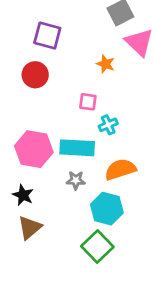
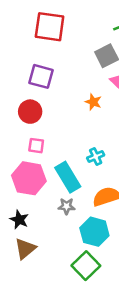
pink square: (88, 102) -> (36, 146), moved
cyan rectangle: (77, 148) -> (68, 177), turned 56

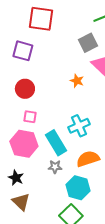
purple square: (41, 76) -> (23, 51), moved
cyan cross: (96, 156) -> (79, 126), size x1.5
brown triangle: (25, 249) -> (21, 202), turned -36

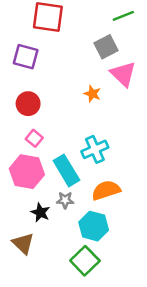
pink square: (30, 117) -> (34, 138), turned 32
black star: (16, 178) -> (40, 212), moved

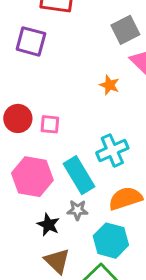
red circle: (28, 104) -> (18, 118), moved
pink square: (34, 138) -> (50, 124), moved, turned -35
brown triangle: (23, 243) -> (57, 261), moved

